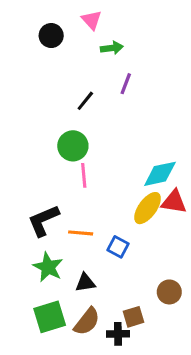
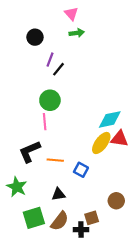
pink triangle: (92, 20) -> (71, 14), moved
black circle: (51, 36) -> (35, 37), moved
purple line: (126, 84) -> (50, 60), moved
pink line: (84, 175) -> (45, 122), moved
green star: (48, 267) -> (17, 187), moved

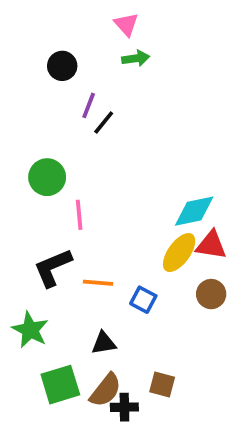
green circle: (50, 100) -> (47, 177), moved
brown circle: (116, 201) -> (211, 294), moved
brown square: (92, 218) -> (162, 385), turned 32
black cross: (81, 230) -> (124, 407), moved

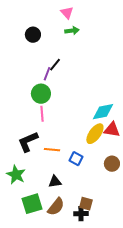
purple line: (89, 105) -> (47, 74), moved
green circle: (47, 177) -> (41, 94), moved
brown circle: (211, 294) -> (112, 164), moved
black cross: (124, 407) -> (81, 214), moved

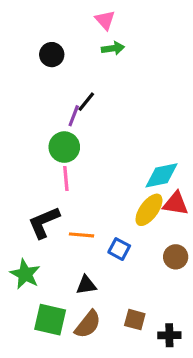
green square: (32, 204) -> (50, 320), turned 30
black cross: (81, 214) -> (169, 335), moved

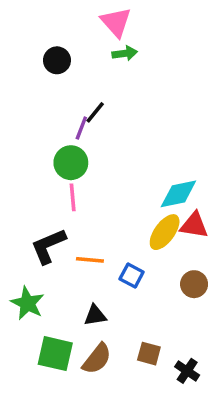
pink triangle: (105, 20) -> (116, 22), size x1.4
black cross: (169, 335) -> (187, 371), turned 35

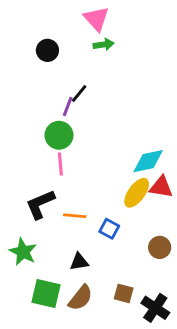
brown circle: (194, 284) -> (160, 247), moved
black cross: (187, 371) -> (155, 308), size x1.4

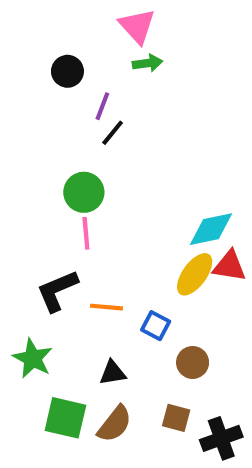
purple line: (68, 106) -> (102, 106), moved
brown circle: (160, 247) -> (193, 362), moved
black cross: (155, 308) -> (221, 438), turned 36

